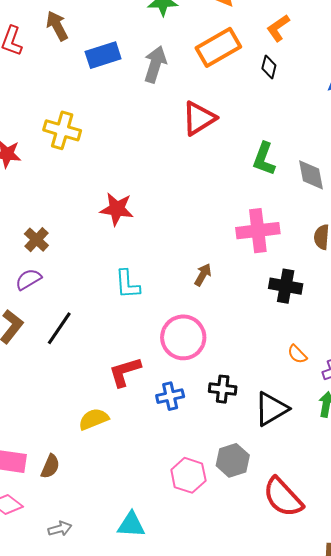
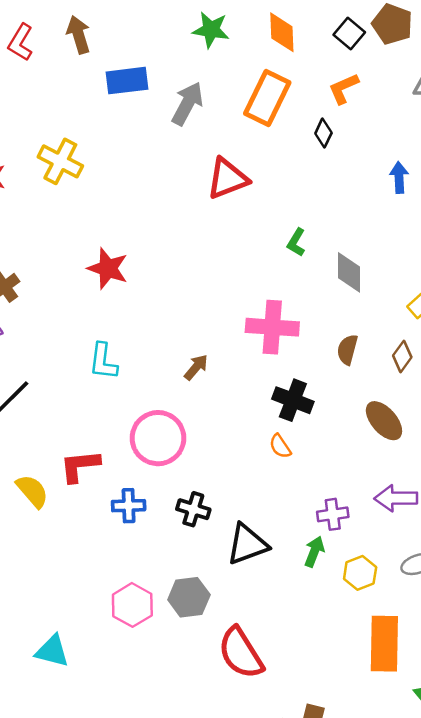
orange rectangle: (218, 47) -> (267, 98), turned -45
green L-shape: (264, 159) -> (296, 242), size x0.7
orange semicircle: (297, 354) -> (280, 446), moved
yellow semicircle: (94, 419) -> (32, 491), moved, turned 60

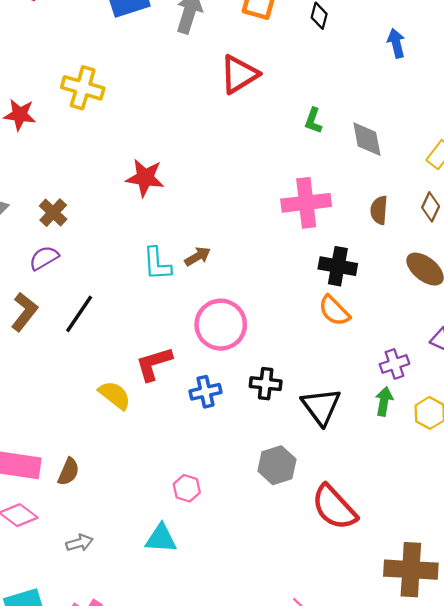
brown arrow: (196, 367) -> (198, 256), moved, turned 30
orange semicircle: (280, 446) -> (334, 311), size x1.4
black triangle: (247, 544) -> (321, 406), turned -36
pink hexagon: (132, 605) -> (187, 488), moved, size x0.7

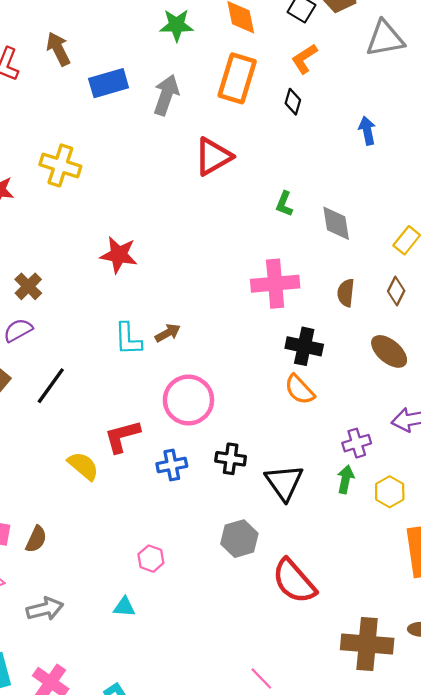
cyan triangle: (161, 538) -> (124, 607), size x0.7
gray arrow: (79, 543) -> (45, 609), size x1.4

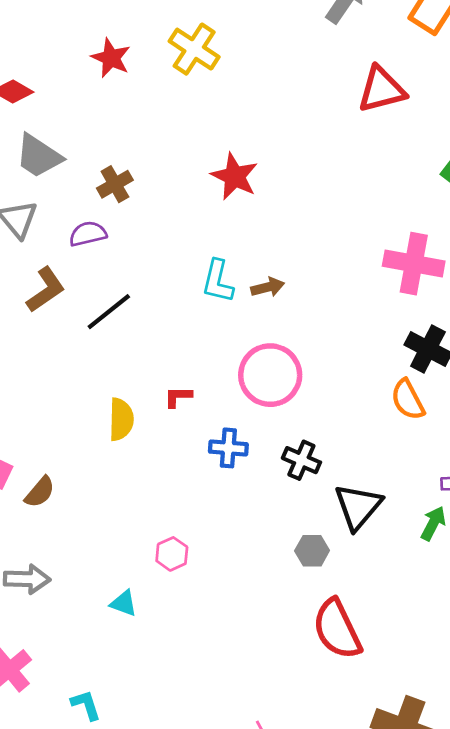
red L-shape: (122, 436) -> (178, 397), size x0.6
yellow semicircle: (83, 466) -> (121, 419), turned 36
gray hexagon: (239, 539) -> (312, 551), moved, size x0.7

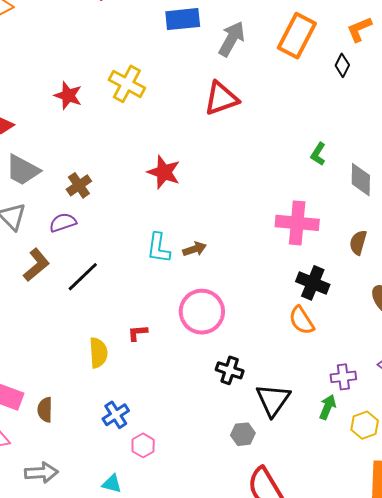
red triangle: (382, 89) -> (221, 98), moved
blue cross: (228, 448) -> (116, 415), moved, turned -32
brown semicircle: (40, 492) -> (45, 410), turned 145

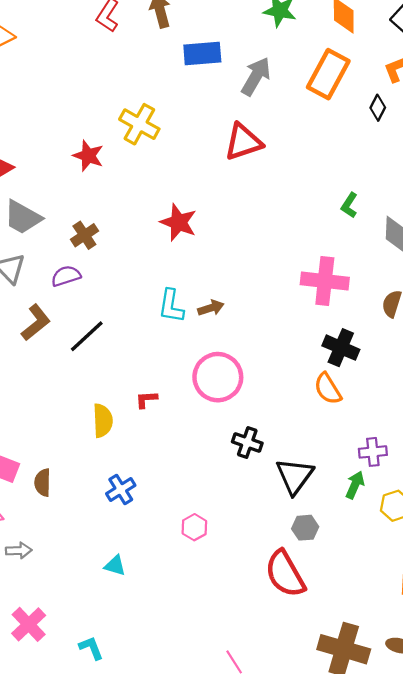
red star: (68, 96) -> (88, 156), moved
gray hexagon: (243, 434) -> (305, 528), moved
pink hexagon: (143, 445) -> (194, 527), moved
gray arrow: (41, 473) -> (19, 551), moved, size x0.7

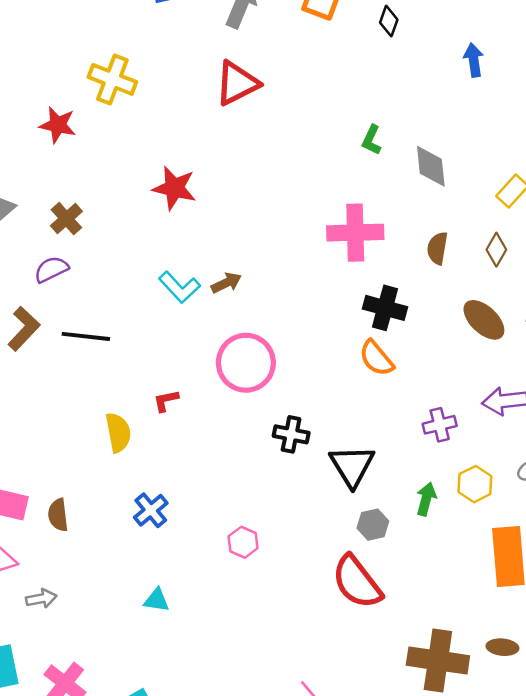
cyan L-shape: (171, 306) -> (179, 287), turned -44
black line: (87, 336) -> (86, 336), turned 57
green arrow: (355, 485) -> (426, 499), moved

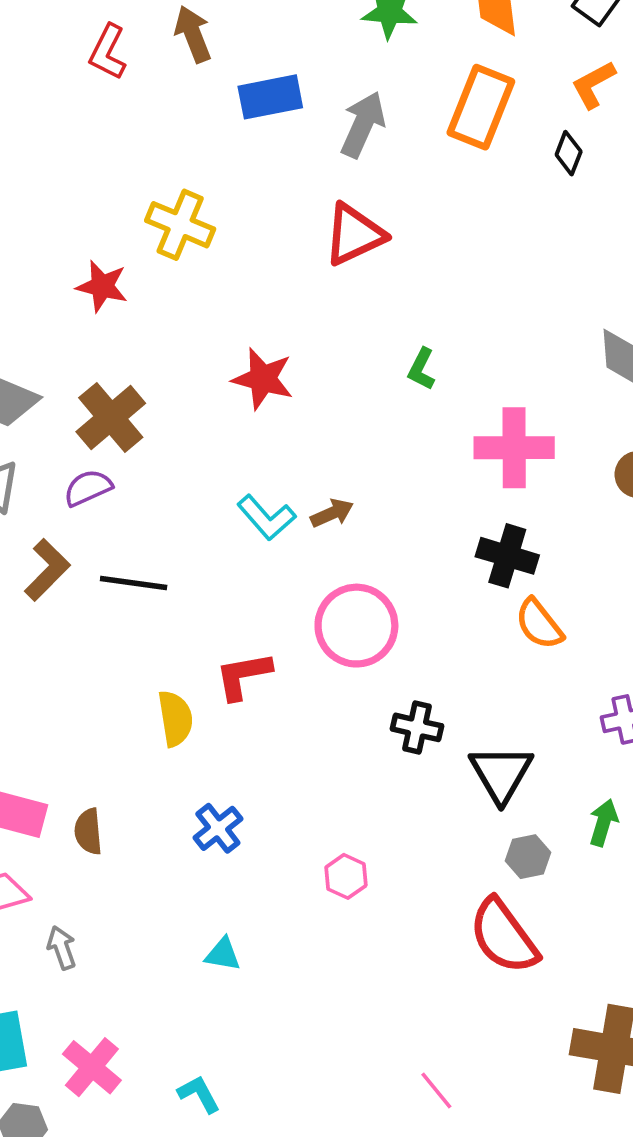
green L-shape: (372, 140) -> (422, 369), moved
brown cross: (66, 219) -> (111, 417), size x1.5
black cross: (385, 308) -> (507, 556), moved
red L-shape: (166, 401) -> (243, 676), size x1.6
gray arrow: (41, 598) -> (62, 948), turned -100

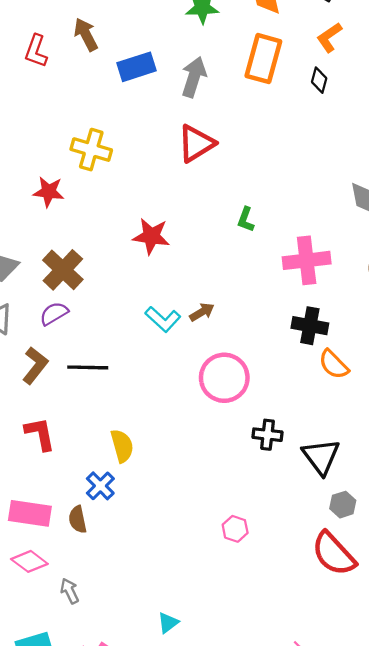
red L-shape: (243, 676) -> (40, 434), moved, turned 96
blue cross: (218, 828) -> (100, 486), moved
cyan triangle: (223, 954) -> (168, 623), moved, turned -40

